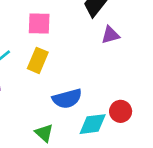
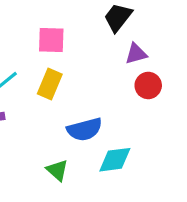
red circle: (121, 111) -> (148, 85), moved

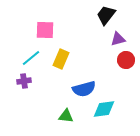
pink square: (51, 40) -> (45, 30), moved
green triangle: (57, 170) -> (66, 116), turned -35

